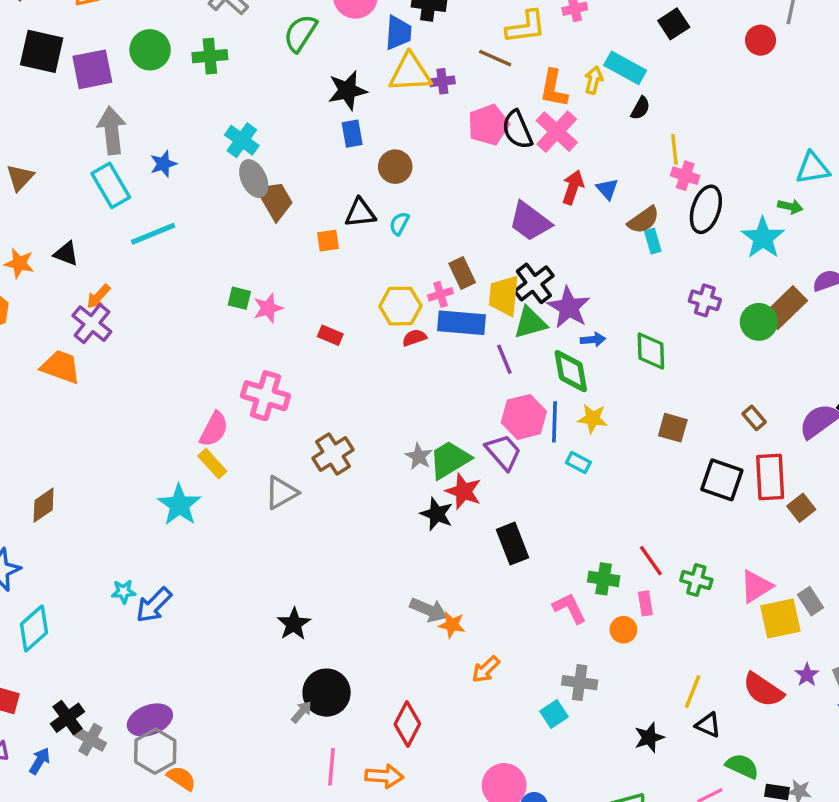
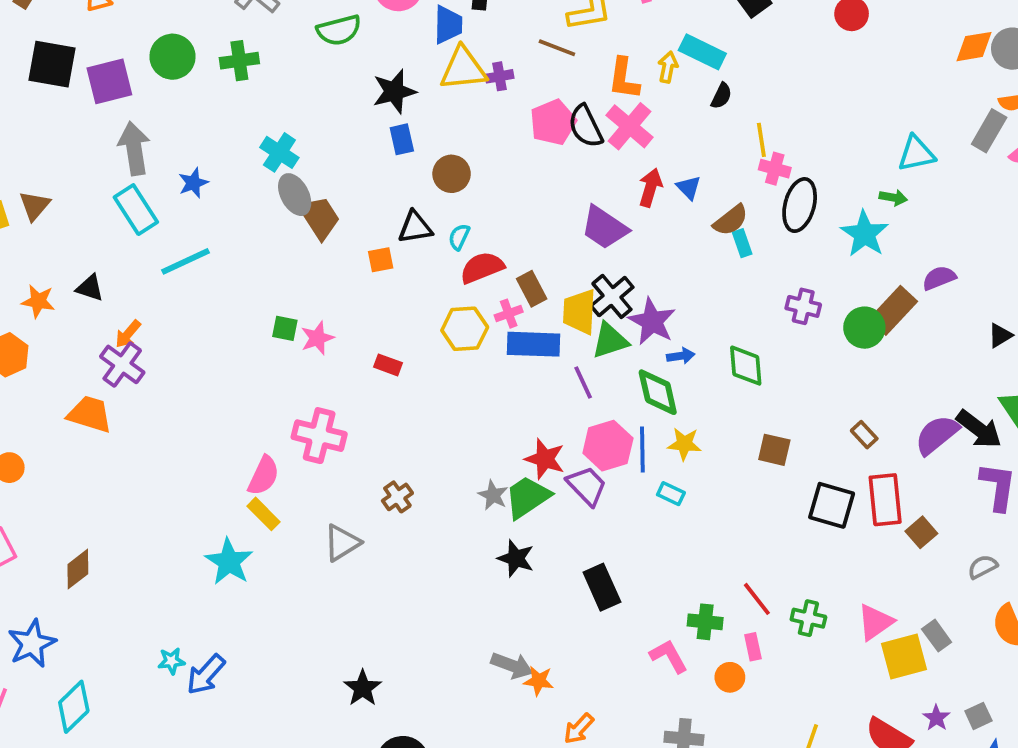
green semicircle: (300, 33) -> (339, 30), turned -135
red semicircle: (414, 338) -> (482, 268), moved, size x1.6
brown cross: (333, 454) -> (397, 497), size x0.7
red star: (464, 491) -> (545, 459), moved

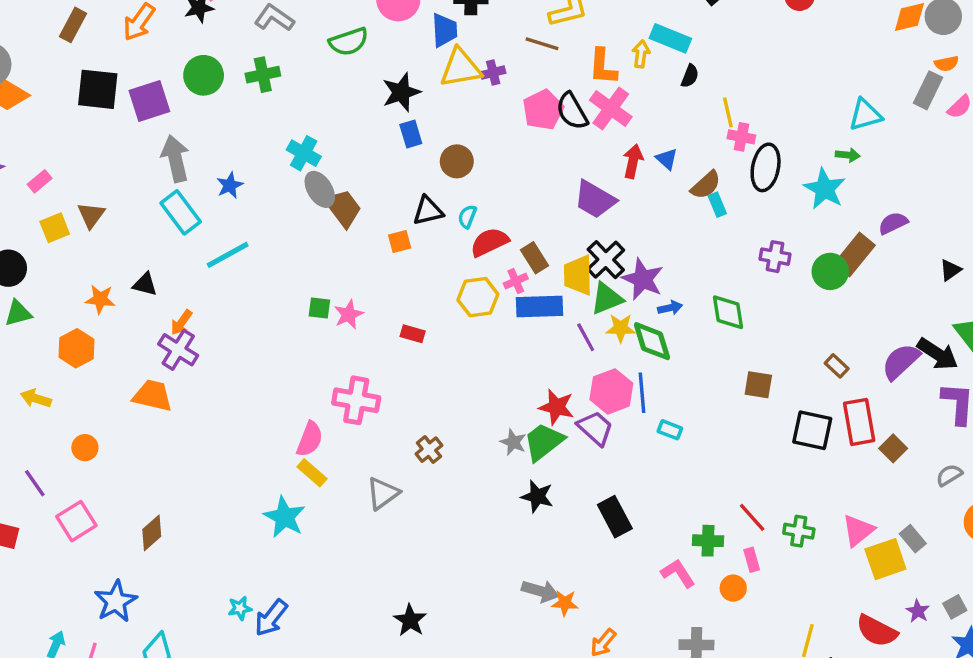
yellow star: (684, 444) -> (621, 328), moved

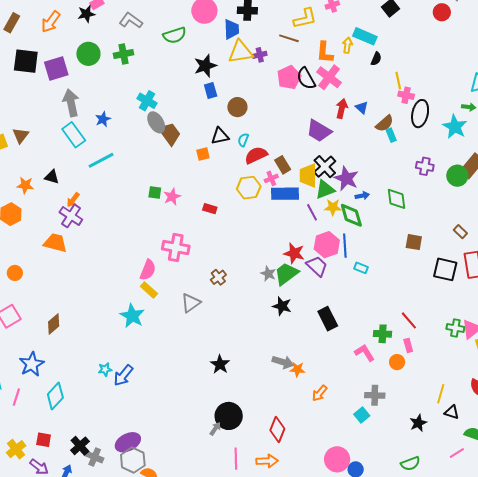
green cross: (799, 531) -> (455, 328), moved
black star: (410, 620) -> (220, 364), moved

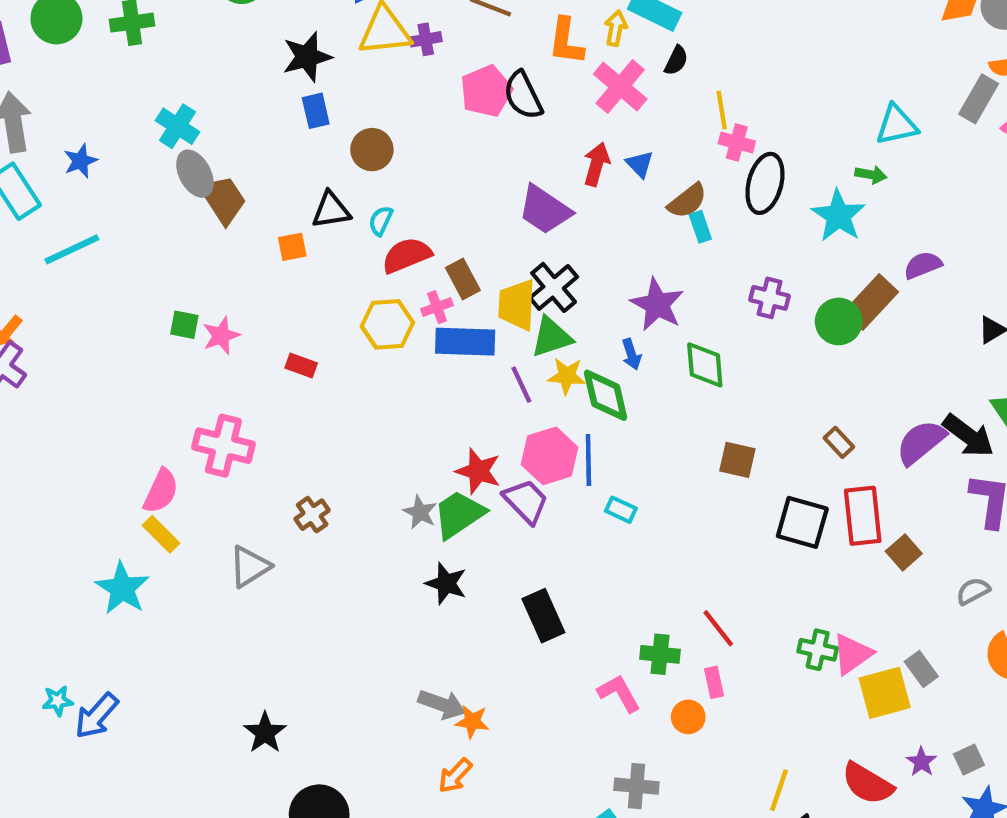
pink cross: (329, 77) -> (620, 86), moved
purple star: (346, 178) -> (657, 305), moved
blue arrow: (362, 196) -> (631, 354), turned 80
black star: (220, 364) -> (265, 733), moved
orange arrow: (320, 393) -> (455, 776), moved

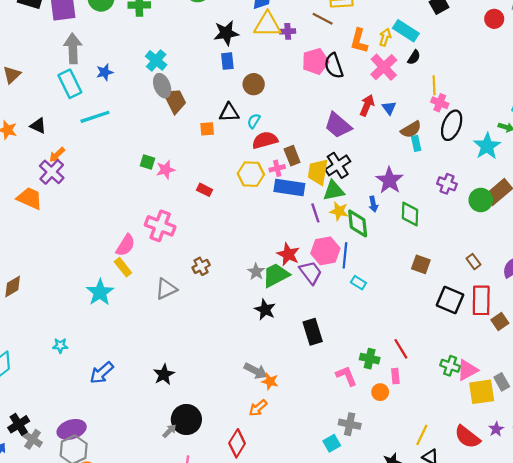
blue arrow: (97, 716) -> (102, 373), moved

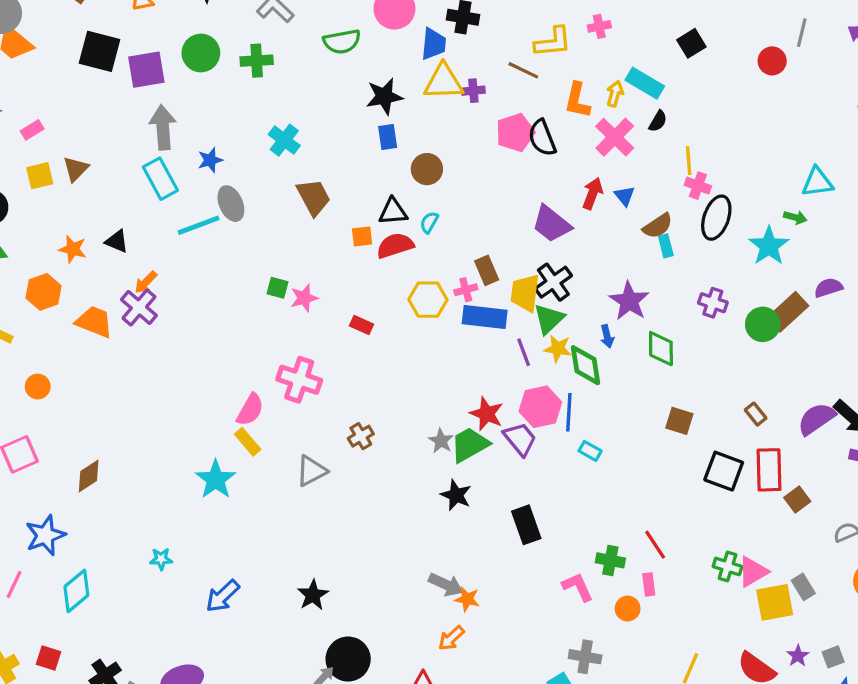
gray ellipse: (162, 86) -> (231, 204), moved
red semicircle: (265, 140) -> (395, 245), moved
green triangle: (334, 191) -> (549, 319), turned -30
orange trapezoid: (30, 198) -> (94, 322), moved

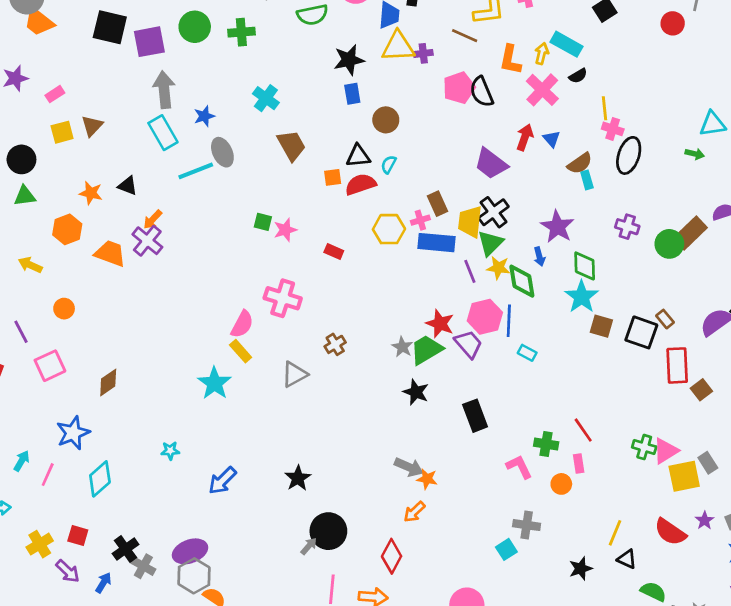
black semicircle: (658, 121) -> (578, 76), turned 30
cyan star: (769, 246) -> (582, 297), moved
black square: (724, 471) -> (641, 332), moved

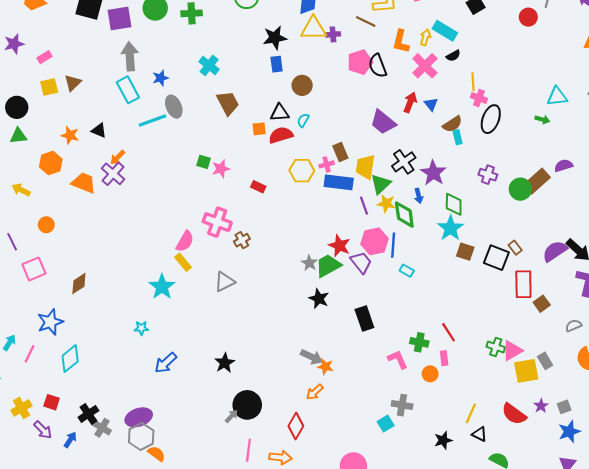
black cross: (494, 212) -> (404, 162), moved
brown cross: (335, 344) -> (242, 240), moved
cyan star: (170, 451) -> (141, 328), moved

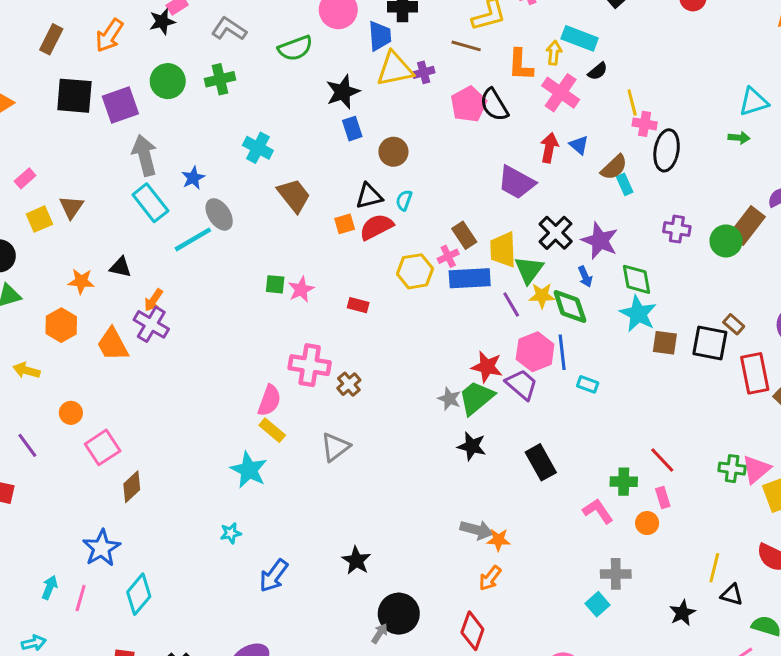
orange trapezoid: (84, 183) -> (113, 344), turned -130
pink square: (34, 269) -> (103, 447), moved

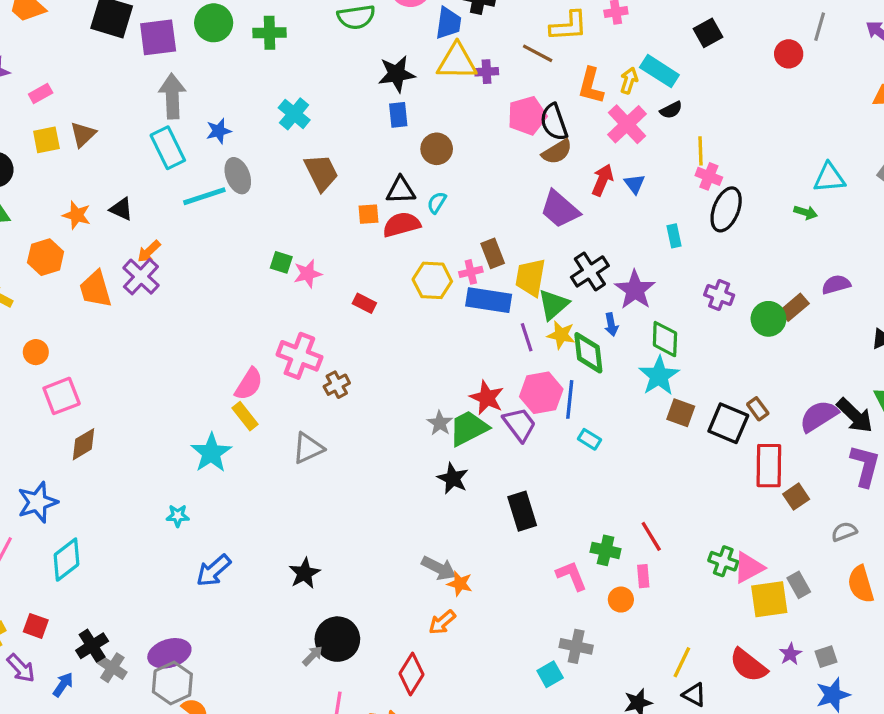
brown semicircle: (614, 167) -> (557, 152), moved
brown rectangle: (747, 226) -> (794, 307), size x0.7

